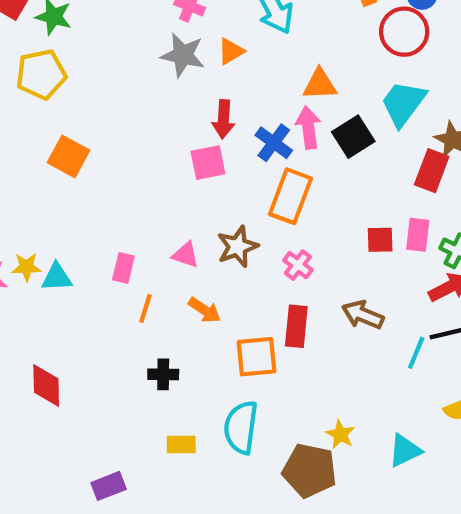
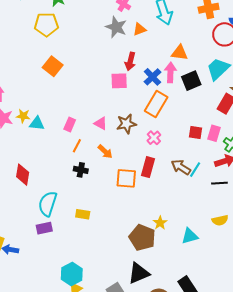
cyan line: (416, 353) -> (195, 170), moved
black cross: (163, 374) -> (81, 170), moved
cyan semicircle: (241, 427) -> (48, 204), moved

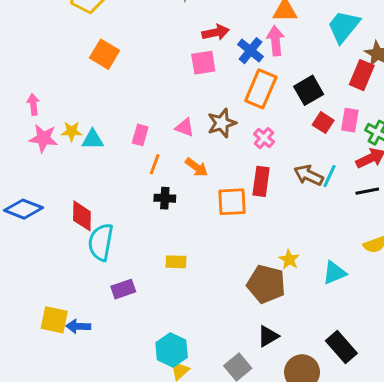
red arrow: (130, 61) -> (216, 32), turned -108
black square: (191, 81) -> (309, 90), moved
red square: (196, 133) -> (323, 123), turned 32
cyan semicircle: (48, 204) -> (101, 242), moved
black triangle: (139, 273) -> (268, 336), size x0.7

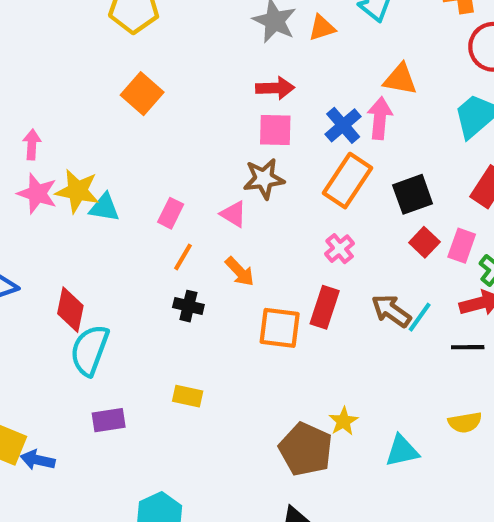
red arrow: (216, 32) -> (275, 88), moved
brown star: (222, 123) -> (264, 179), moved
yellow star: (72, 131) -> (77, 191), size x1.5

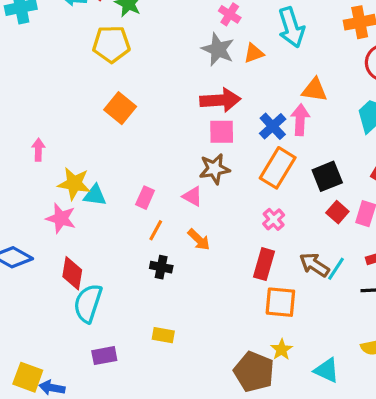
red arrow: (275, 88) -> (220, 100), size x1.4
pink star: (37, 193) -> (61, 218), moved
orange square: (280, 328) -> (280, 302), moved
cyan triangle: (402, 451) -> (327, 370), turned 40

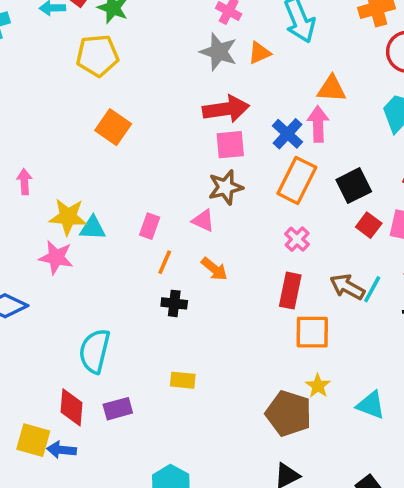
red diamond: (72, 273) -> (72, 407), moved

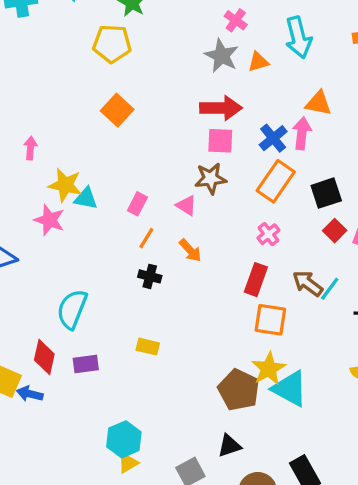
yellow star: (318, 386) -> (269, 369), size x1.5
cyan triangle: (371, 405) -> (290, 389), moved, size x1.4

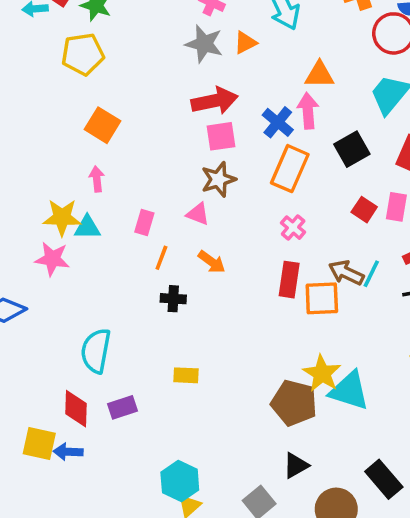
pink arrow: (30, 148) -> (97, 179), moved
black square: (326, 193) -> (352, 149), moved
orange square: (270, 320) -> (322, 298), moved

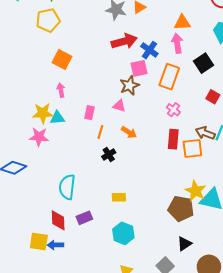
blue cross: (278, 122) -> (149, 50), moved
pink square: (221, 136) -> (139, 68), moved
black cross: (173, 299) -> (109, 155), turned -32
cyan hexagon: (180, 481) -> (123, 233), moved

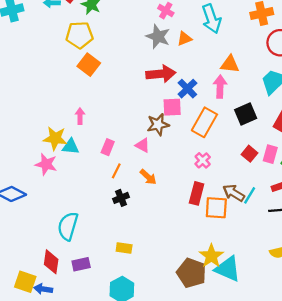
orange square: (62, 59) -> (89, 65), moved

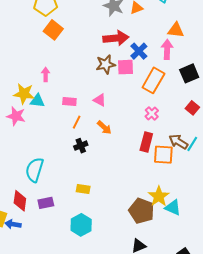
brown star: (158, 124) -> (106, 64), moved
pink rectangle: (108, 147) -> (69, 101), turned 72
cyan triangle: (228, 269) -> (173, 208), size x0.7

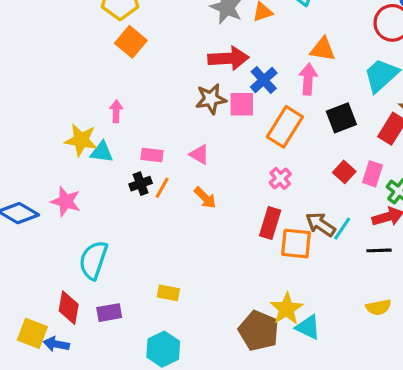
pink star: (16, 116) -> (66, 201), moved
black cross: (81, 146) -> (141, 184), moved

